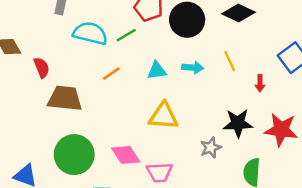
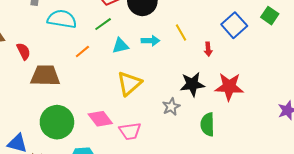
green line: (126, 35) -> (103, 24), moved
yellow triangle: (163, 116) -> (129, 83), turned -40

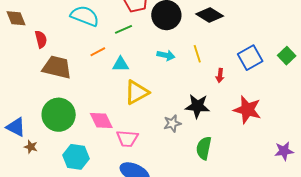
cyan triangle: (120, 46) -> (121, 64), moved
red star: (229, 87) -> (247, 110), moved

